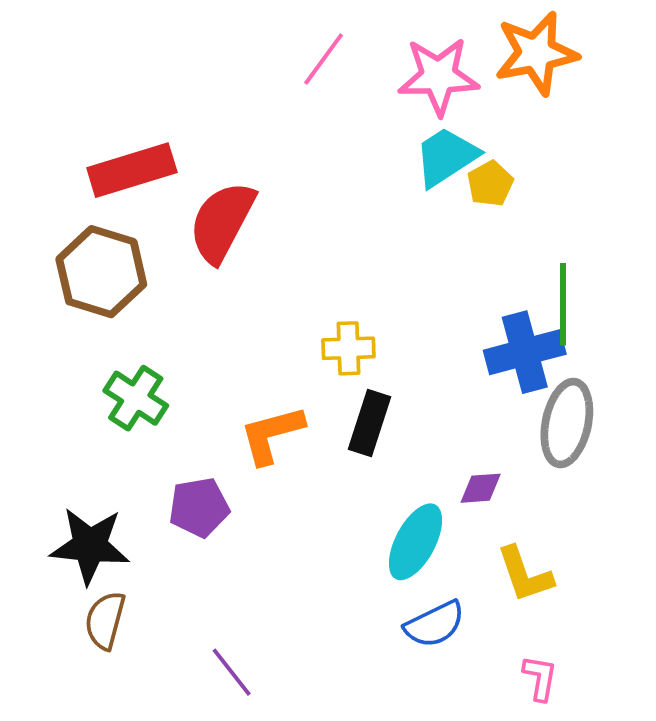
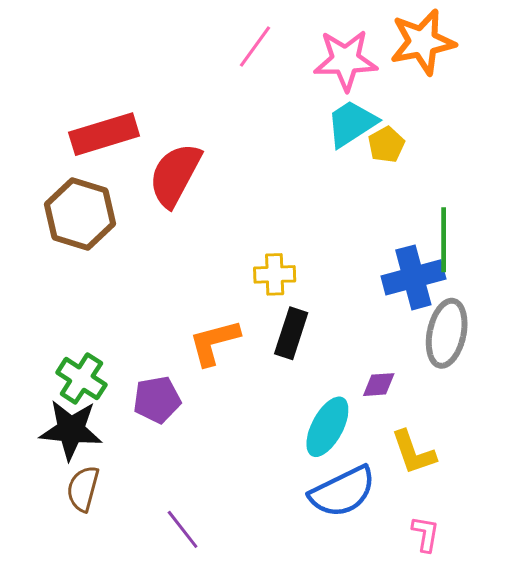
green cross: (136, 398) -> (81, 379), moved
blue semicircle: (435, 624) -> (342, 492), size x1.4

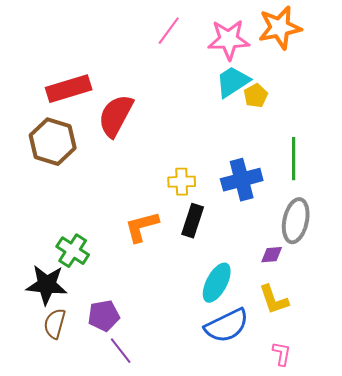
blue cross: (413, 277) -> (242, 180), moved
green cross: (81, 379) -> (73, 251), moved
purple diamond: (379, 385) -> (272, 255), moved
purple pentagon: (157, 400) -> (104, 316), moved

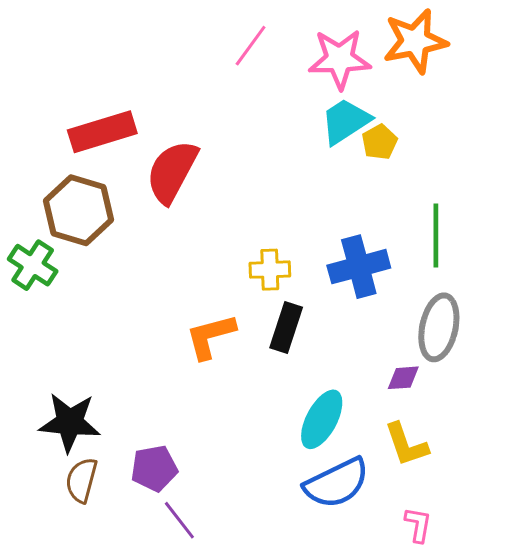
green cross: (73, 251) -> (33, 265), moved

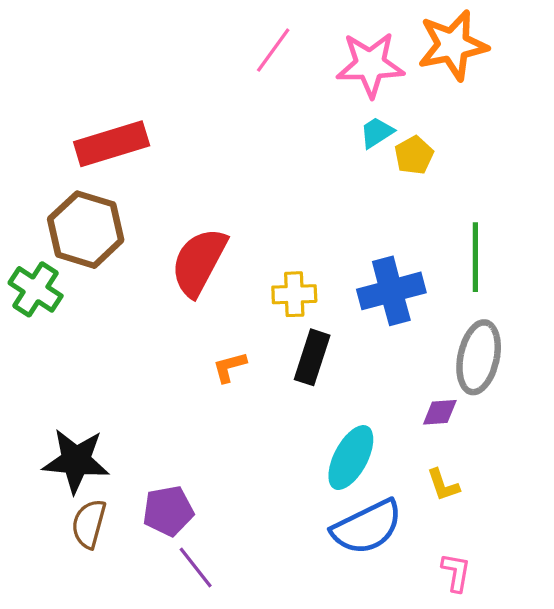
cyan trapezoid: (345, 121) -> (377, 133), size x0.6
red semicircle: (172, 172) -> (199, 262), moved
orange L-shape: (211, 336) -> (230, 367), size x0.6
yellow L-shape: (406, 445) -> (443, 485), size x0.7

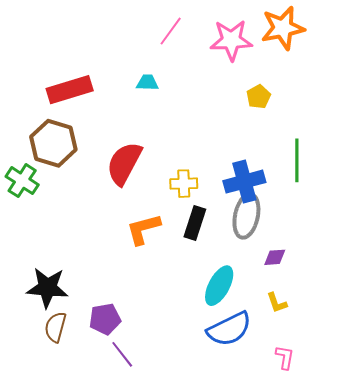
cyan trapezoid: (377, 133) -> (147, 83), moved, turned 35
gray ellipse: (479, 357) -> (246, 216), moved
orange L-shape: (230, 367) -> (143, 229), size x1.6

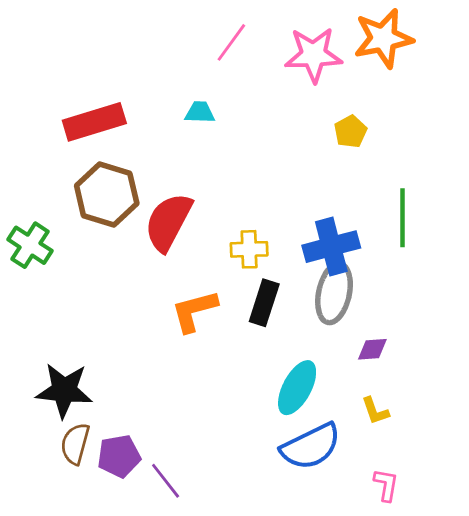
brown hexagon: (53, 143) -> (107, 195), moved
purple pentagon: (105, 319) -> (119, 456), moved

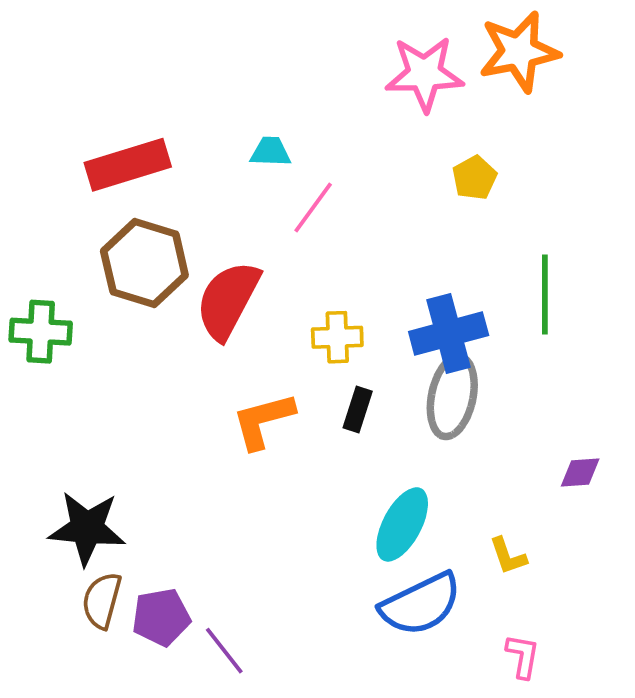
pink line: (231, 42) -> (313, 207), moved
green cross: (30, 245) -> (41, 332), turned -30
black rectangle: (264, 303) -> (358, 410), size x0.7
purple diamond: (372, 349) -> (580, 473), moved

